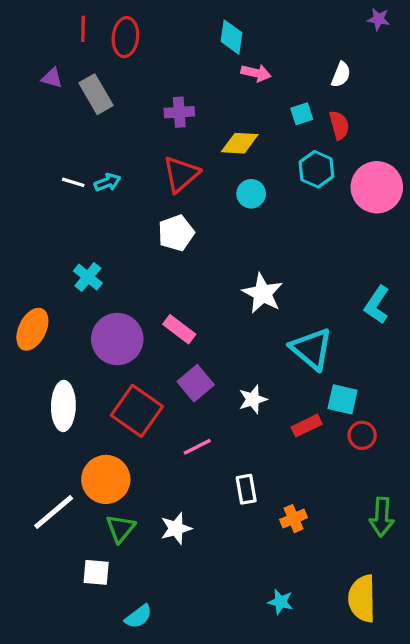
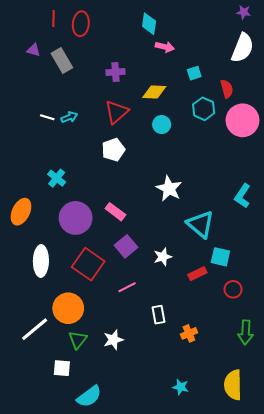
white semicircle: (341, 75) -> (242, 48), moved, size x1.8
red semicircle: (339, 125) -> (227, 89), moved
red circle: (362, 435) -> (233, 289), moved
cyan semicircle: (138, 617) -> (89, 396), size x1.4

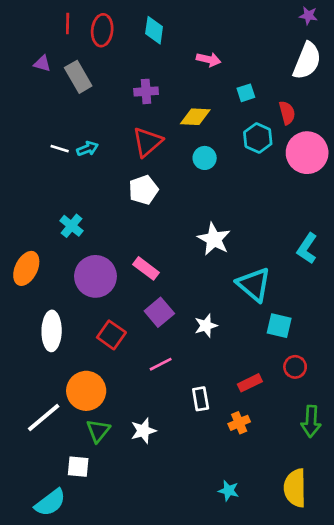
cyan diamond: (149, 24) -> (154, 30), moved
red square: (88, 264) -> (111, 335), size x0.7
red rectangle: (197, 274) -> (250, 383), moved
cyan semicircle: (89, 396) -> (50, 503), moved

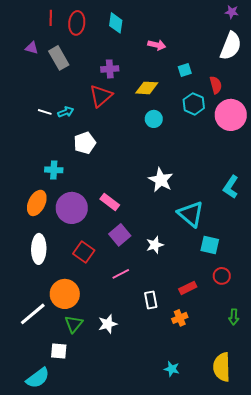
red triangle: (147, 142) -> (101, 96), moved
white pentagon: (143, 190) -> (85, 143), moved
cyan cross: (72, 226) -> (54, 170), turned -36
orange ellipse: (26, 268) -> (37, 203), moved
green arrow: (311, 421) -> (234, 317), size x0.7

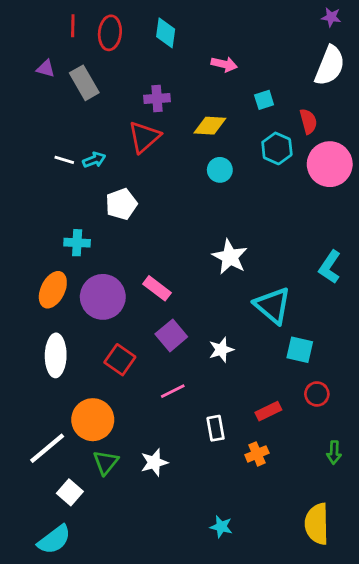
white square: (59, 351) -> (70, 492), moved, turned 36
cyan star: (172, 369) -> (221, 527), moved

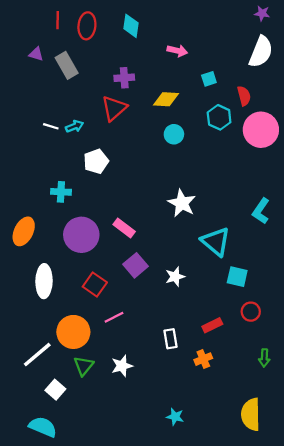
orange ellipse: (53, 290) -> (24, 231), moved
pink line: (173, 391) -> (114, 317), moved
cyan semicircle: (54, 540) -> (43, 427), turned -120

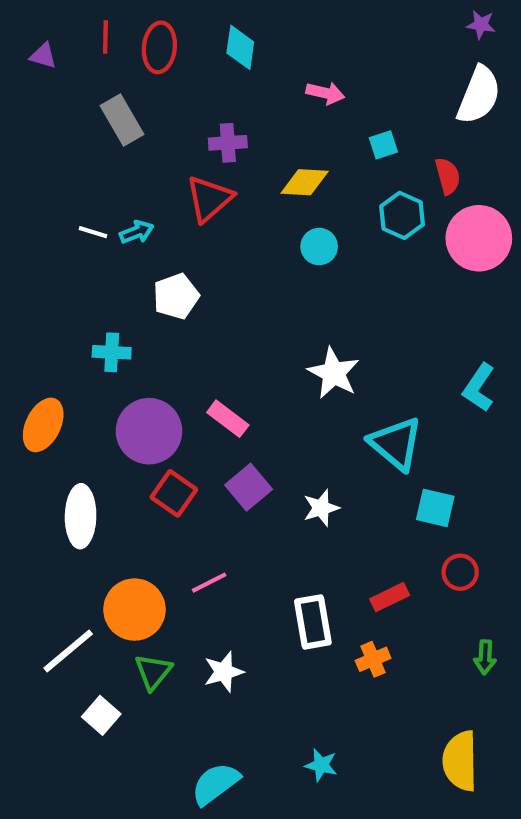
purple triangle: (36, 54) -> (43, 56), moved
red square: (95, 285) -> (174, 493), moved
white rectangle: (171, 339) -> (313, 622), size x1.4
cyan semicircle: (43, 427) -> (215, 784), moved, turned -60

